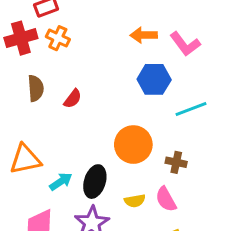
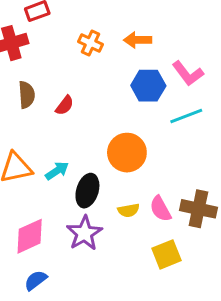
orange cross: (58, 38) -> (90, 43), moved
pink L-shape: (185, 44) -> (188, 73), moved
brown cross: (176, 162) -> (198, 209), moved, size x1.6
cyan arrow: (61, 182) -> (57, 171), moved

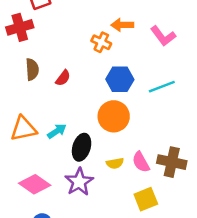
orange cross: (90, 43) -> (101, 42), moved
pink L-shape: (188, 73) -> (163, 36), moved
blue hexagon: (148, 86) -> (120, 79), moved
pink diamond: (30, 236) -> (35, 184), turned 60

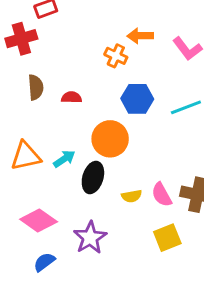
red semicircle: (63, 78) -> (71, 97), turned -126
orange circle: (114, 116) -> (110, 139), moved
purple star: (79, 182) -> (90, 238), moved

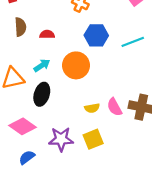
cyan arrow: (64, 159) -> (42, 65), moved
black ellipse: (93, 177) -> (42, 94), moved
purple star: (90, 238) -> (61, 139), turned 30
yellow square: (167, 238) -> (93, 139), moved

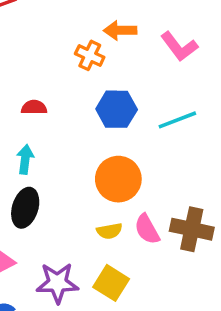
cyan arrow: (42, 65) -> (25, 159), turned -49
orange circle: (76, 65) -> (118, 179), moved
yellow square: (93, 139) -> (111, 283), turned -36

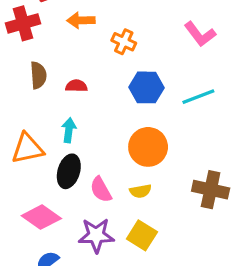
orange arrow: (120, 30) -> (81, 20), moved
pink semicircle: (147, 229) -> (101, 190), moved

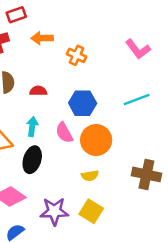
blue hexagon: (147, 87) -> (83, 103), moved
pink semicircle: (101, 190) -> (64, 133), moved

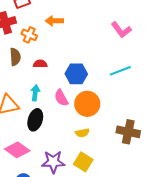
orange arrow: (42, 38) -> (54, 21), moved
orange cross: (76, 55) -> (29, 35), moved

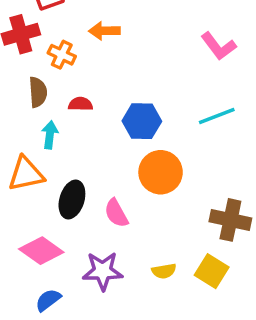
cyan arrow: (35, 93) -> (50, 135), moved
pink semicircle: (61, 98) -> (116, 213), moved
yellow semicircle: (82, 133) -> (164, 271), moved
yellow square: (83, 162) -> (212, 271), moved

